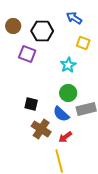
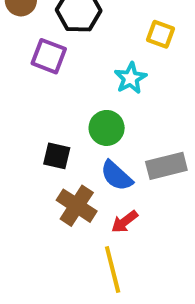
green circle: (68, 93) -> (107, 128), moved

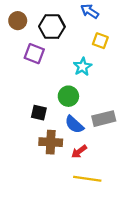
brown cross: (77, 206) -> (51, 142), turned -30
yellow line: (113, 270) -> (87, 179), moved, turned -68

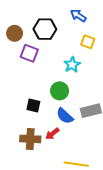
brown circle: (18, 21) -> (15, 33), moved
brown cross: (51, 142) -> (30, 139), moved
red arrow: (79, 152) -> (52, 134), moved

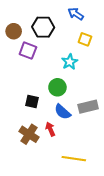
red arrow: (52, 134) -> (50, 129), turned 104
brown cross: (30, 139) -> (29, 134), turned 30

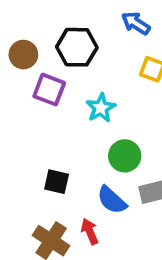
cyan star: (70, 62) -> (101, 108), moved
green circle: (57, 87) -> (125, 156), moved

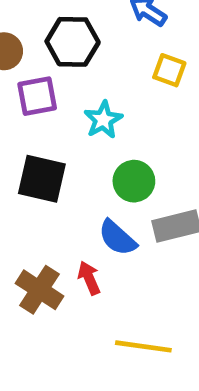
purple square: (49, 90) -> (37, 96), turned -32
black square: (57, 182) -> (42, 179), moved, size x1.5

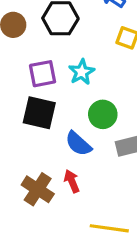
purple square: (37, 96) -> (43, 74), moved
blue semicircle: (117, 238) -> (78, 144), moved

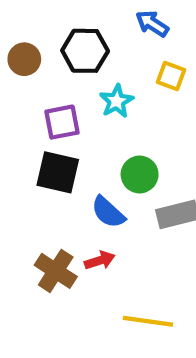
cyan star: (82, 72) -> (117, 101), moved
red arrow: (72, 181) -> (100, 260), turned 95

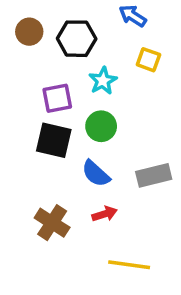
brown circle: (24, 59) -> (29, 32), moved
green circle: (140, 174) -> (101, 126), moved
red arrow: (100, 260) -> (105, 214), moved

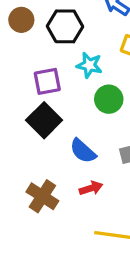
cyan star: (103, 81) -> (89, 65), turned -30
green circle: (101, 126) -> (109, 99), moved
black square: (54, 140) -> (44, 120), turned 32

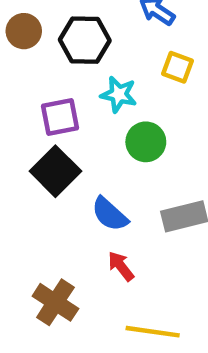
red arrow: (91, 188) -> (121, 266), turned -110
brown cross: (42, 196) -> (55, 302), moved

